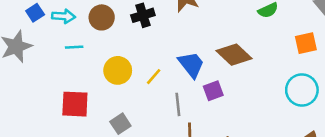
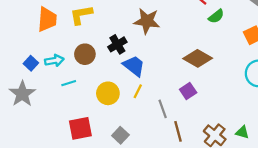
blue trapezoid: (191, 65) -> (134, 66), moved

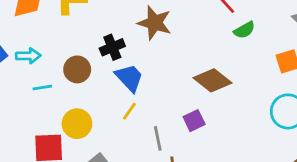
brown circle: (85, 54) -> (77, 69), moved
yellow circle: (108, 93) -> (77, 124), moved

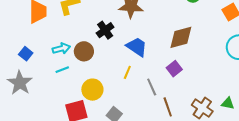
cyan arrow: (28, 56) -> (61, 49), moved
blue trapezoid: (129, 78) -> (137, 47), moved
brown diamond: (213, 80) -> (181, 37), turned -40

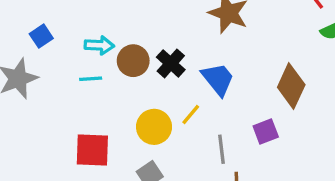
black cross: (105, 30) -> (171, 63), moved, turned -30
brown diamond: (181, 37) -> (291, 86), turned -68
yellow circle: (92, 90) -> (154, 127), moved

